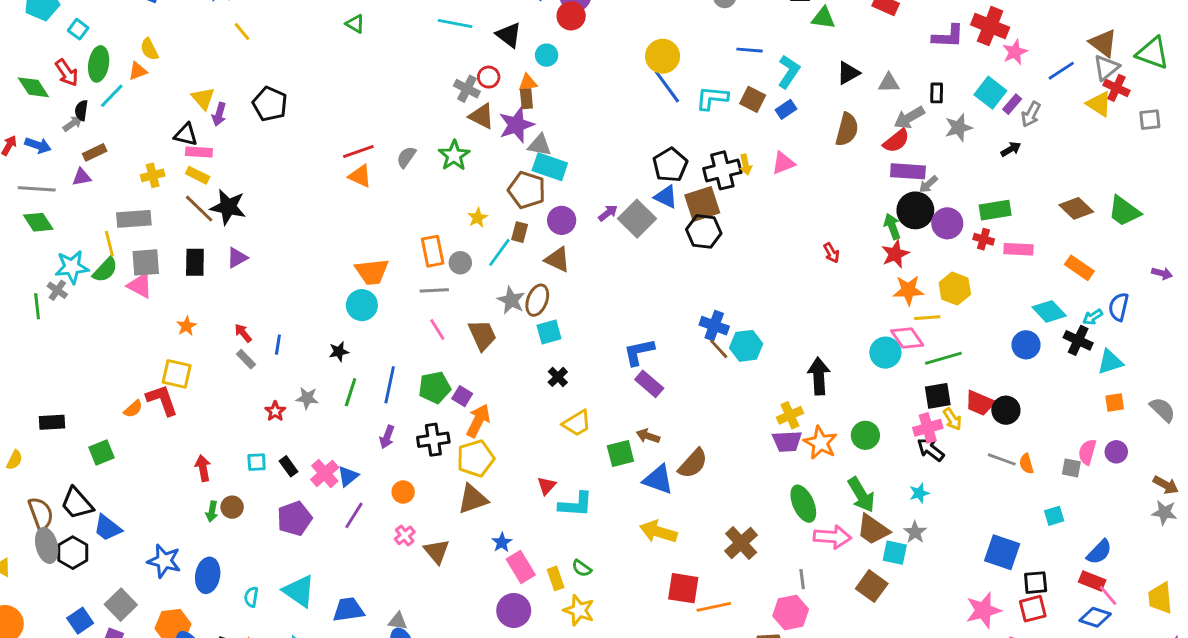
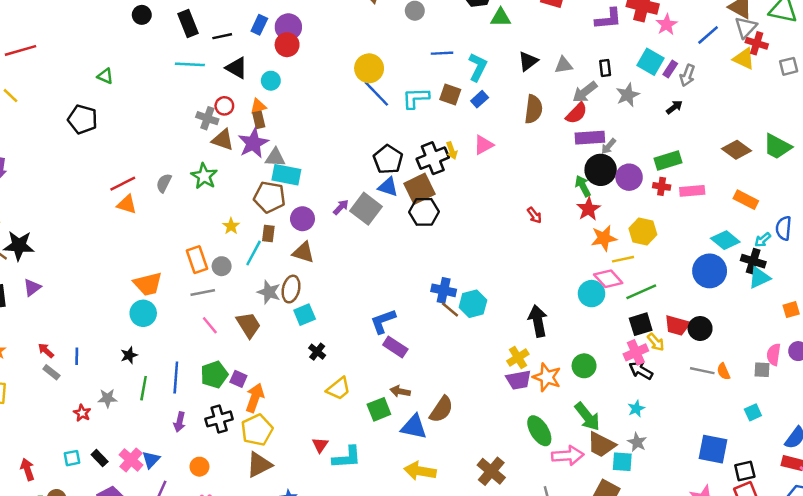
black pentagon: (270, 104) -> (83, 119), moved
blue circle: (1026, 345) -> (710, 271), size x1.4
cyan triangle: (1110, 362) -> (759, 278), moved

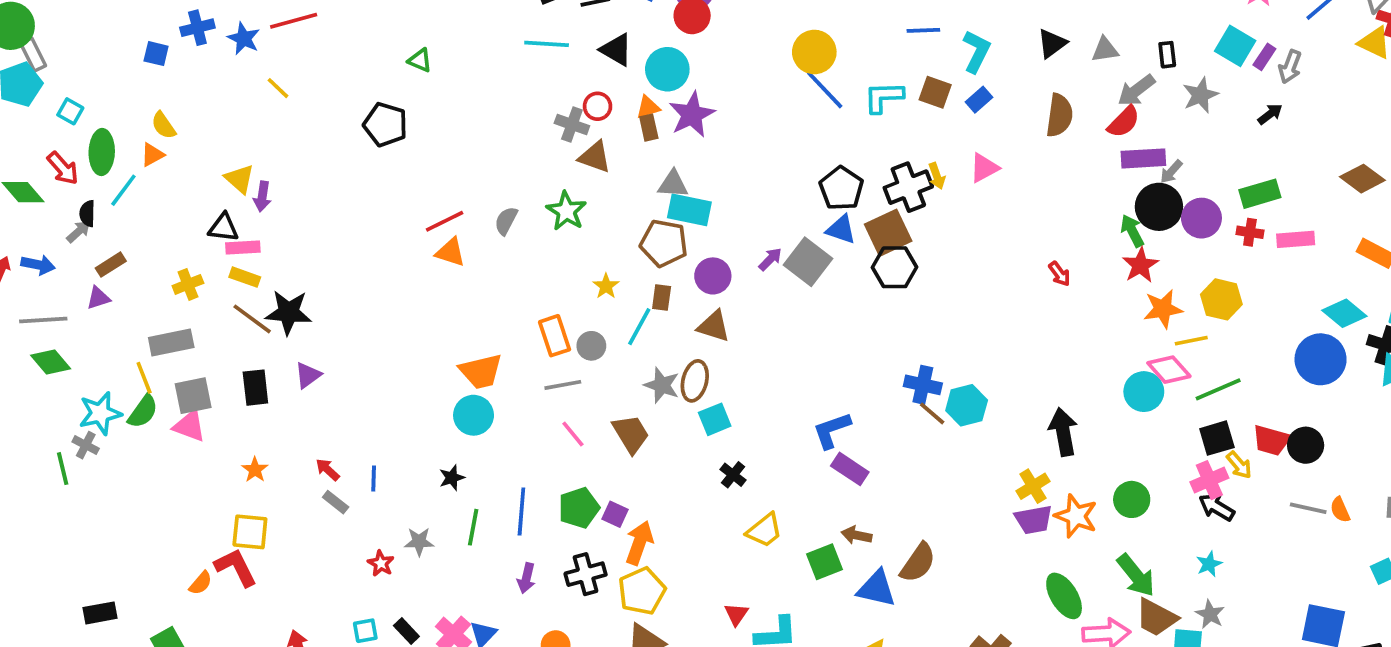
cyan circle: (271, 81) -> (667, 69), size x1.5
purple star: (253, 143) -> (692, 115), moved

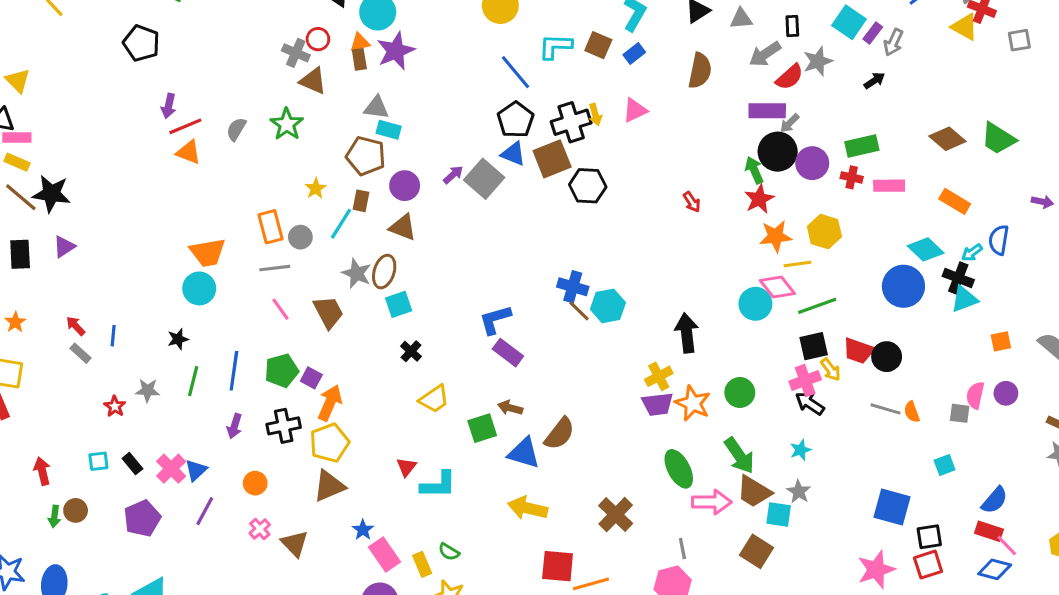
blue line: (825, 90) -> (515, 72), moved
red semicircle: (1124, 122) -> (790, 77), moved
purple arrow: (262, 196) -> (169, 106), moved
cyan rectangle: (689, 210) -> (389, 130), size x0.7
black hexagon: (894, 267) -> (588, 186), moved

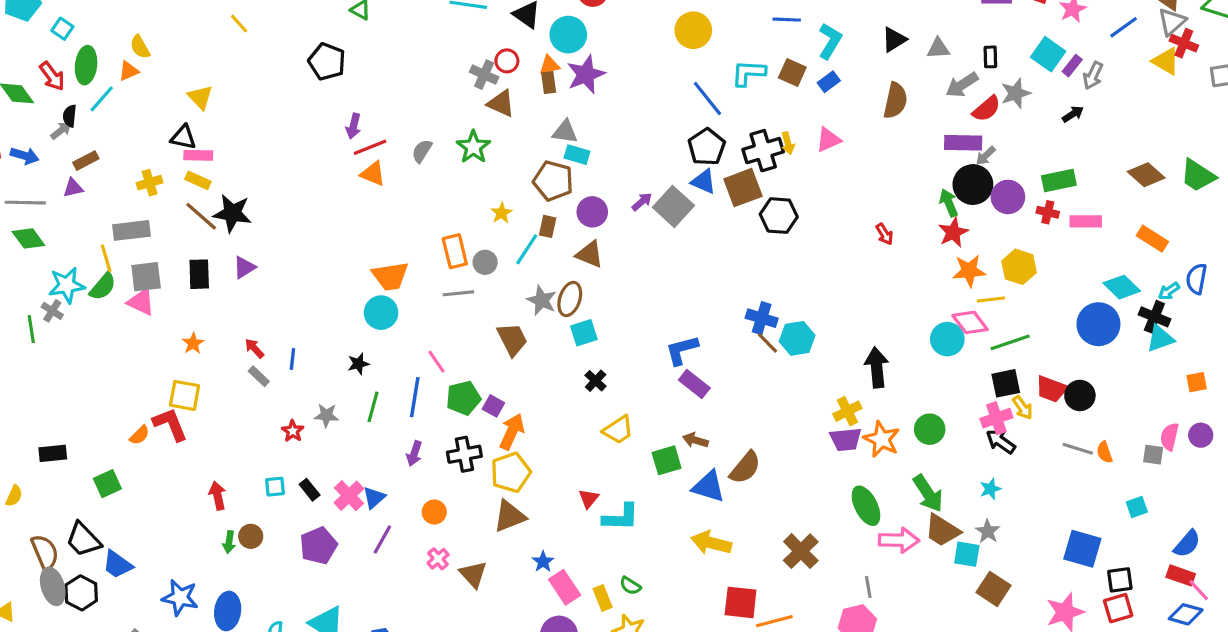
pink line: (281, 309) -> (437, 362), moved
brown square: (756, 551) -> (994, 589), moved

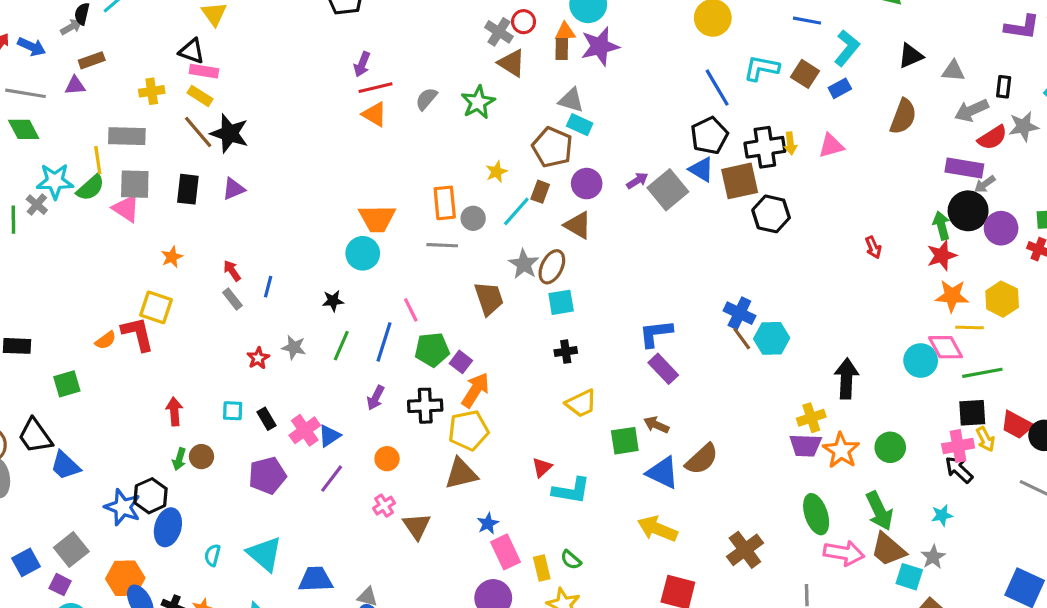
black cross: (596, 381) -> (566, 352), turned 30
black hexagon: (81, 593) -> (150, 496), moved

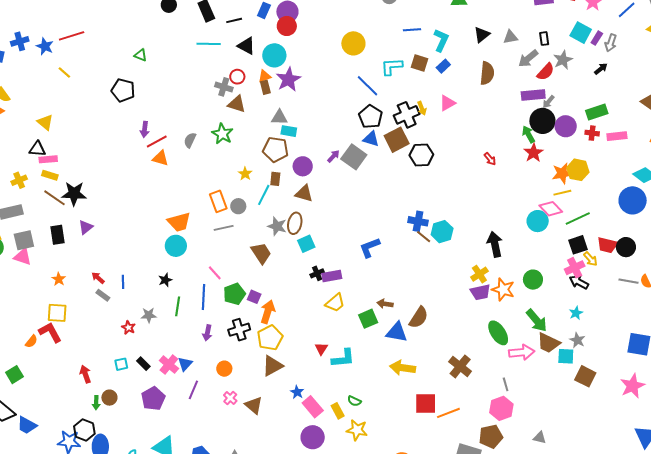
orange star: (952, 296) -> (562, 173), moved
purple rectangle: (663, 369) -> (332, 276), moved, turned -42

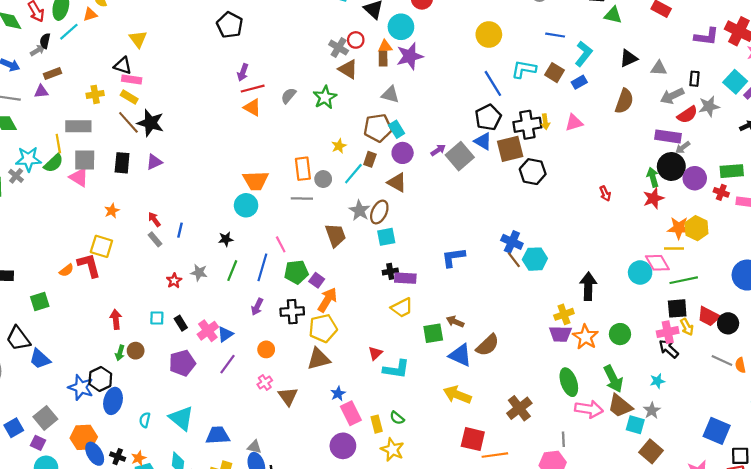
cyan rectangle: (289, 131) -> (397, 129), moved, turned 35
brown pentagon: (276, 149) -> (378, 128), turned -30

